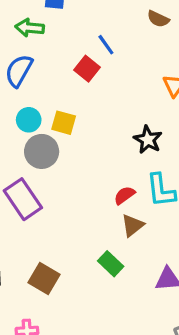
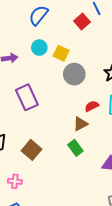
gray circle: (42, 151) -> (74, 74), moved
brown triangle: (133, 225) -> (80, 124), moved

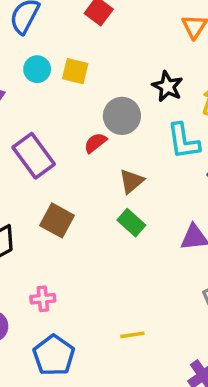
gray circle: (74, 74) -> (122, 116), moved
red semicircle: (92, 106) -> (95, 143), moved
brown square: (32, 150) -> (57, 220), moved

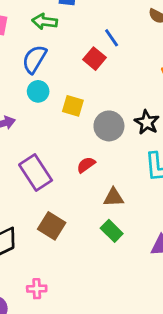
cyan circle: (37, 69) -> (38, 91), moved
gray circle: (122, 116) -> (109, 126), moved
brown triangle: (131, 181) -> (114, 197), turned 35

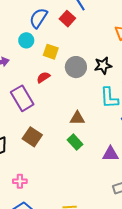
blue semicircle: (34, 59) -> (38, 18), moved
black star: (147, 122) -> (103, 65), turned 30
red semicircle: (86, 165) -> (43, 77), moved

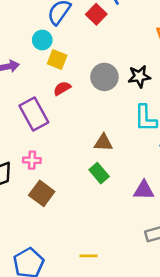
yellow square: (51, 52) -> (57, 59), moved
brown square: (32, 137) -> (42, 193), moved
pink cross: (20, 181) -> (32, 160), moved

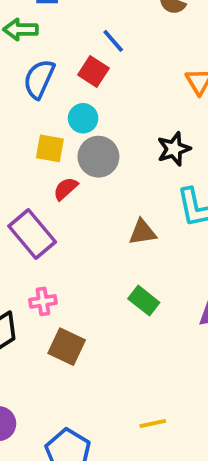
cyan circle: (42, 40) -> (83, 118), moved
gray circle: (104, 77) -> (98, 157), moved
brown triangle: (103, 143) -> (142, 232), moved

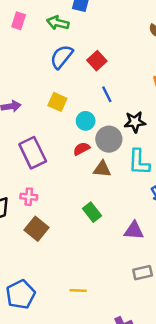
blue line: (113, 41) -> (107, 94), moved
cyan circle: (83, 118) -> (86, 121), moved
gray circle: (98, 157) -> (109, 139), moved
red semicircle: (66, 189) -> (81, 149), moved

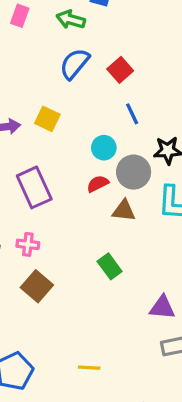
yellow square: (57, 102) -> (47, 119), moved
purple triangle: (134, 231) -> (162, 307), moved

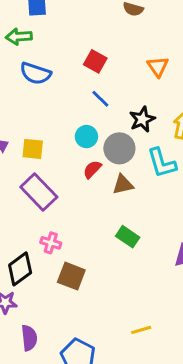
blue semicircle: (75, 64) -> (36, 73), turned -92
red square: (120, 70) -> (95, 61), moved
yellow square: (47, 119) -> (33, 149), moved
pink cross: (28, 244) -> (51, 243), turned 30

